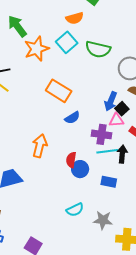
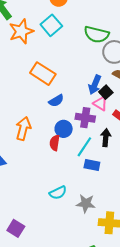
green semicircle: (98, 49) -> (96, 34), moved
pink triangle: (116, 120) -> (100, 104), turned 35
cyan line: (107, 151) -> (84, 147), moved, turned -50
blue circle: (80, 169) -> (64, 129), moved

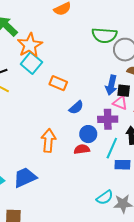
cyan square: (51, 25) -> (31, 63), moved
orange rectangle: (43, 74) -> (58, 83), size x0.7
black square: (106, 92) -> (124, 91), turned -32
red semicircle: (55, 143) -> (82, 149), turned 84
cyan semicircle: (58, 193) -> (105, 197), moved

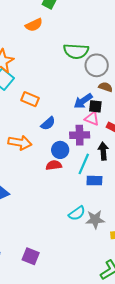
blue arrow: (111, 85) -> (83, 101), turned 42
orange arrow: (48, 141) -> (20, 143), moved, turned 95

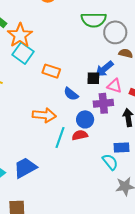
black square: (95, 106) -> (93, 78), moved
blue semicircle: (48, 123) -> (71, 94), turned 84
cyan line: (84, 164) -> (60, 137), moved
cyan semicircle: (77, 213) -> (110, 162), moved, turned -90

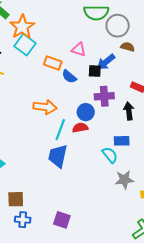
pink triangle: (114, 86) -> (79, 50), moved
blue semicircle: (71, 94) -> (69, 77), moved
blue trapezoid: (25, 168) -> (58, 156), moved, turned -50

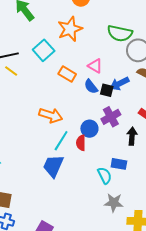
orange star: (22, 27) -> (70, 29), moved
blue semicircle: (69, 77) -> (91, 87), moved
purple cross: (104, 96) -> (111, 117), turned -36
red semicircle: (80, 128) -> (81, 143), turned -91

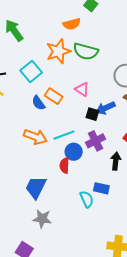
green semicircle: (120, 33) -> (86, 51), moved
blue semicircle: (91, 87) -> (38, 103), moved
cyan line: (61, 141) -> (64, 135), moved, turned 35
gray star: (114, 203) -> (42, 219), moved

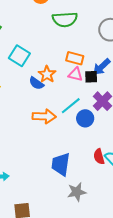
orange star: (58, 51) -> (47, 74), moved, size x0.7
pink triangle: (82, 89) -> (75, 74), moved
orange rectangle: (54, 96) -> (75, 58), moved
red semicircle: (64, 166) -> (99, 157), moved

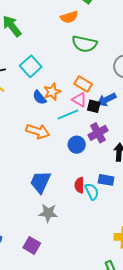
cyan line: (71, 106) -> (68, 115), moved

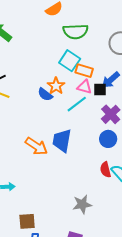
cyan square: (31, 66) -> (70, 61), moved
orange arrow: (38, 131) -> (36, 146), moved, turned 30
blue circle: (77, 145) -> (108, 139), moved
blue trapezoid: (40, 182) -> (62, 141), moved

